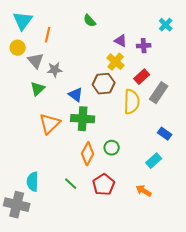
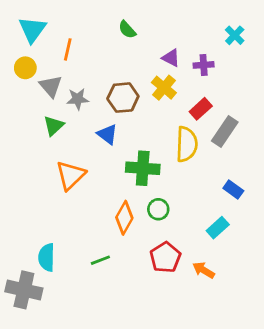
brown hexagon: (104, 84) -> (123, 98), moved
green cross: (83, 119) -> (143, 168), moved
green line: (71, 184) -> (100, 260), turned -64
red pentagon: (104, 185) -> (165, 257), moved

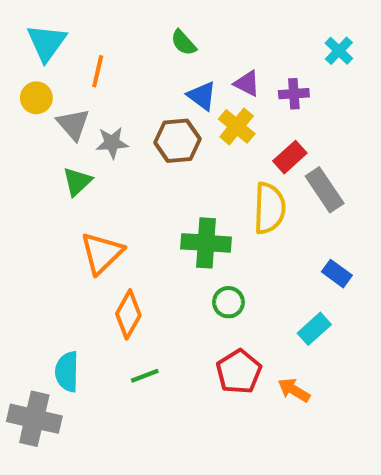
gray rectangle: (225, 131) -> (325, 190), turned -68
blue triangle: (107, 134) -> (202, 96), moved
orange diamond: (124, 218) -> (128, 314), moved

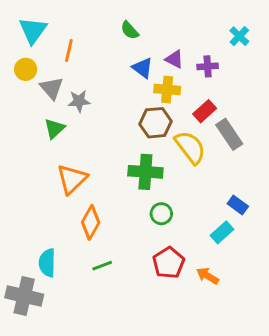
yellow cross: (237, 126) -> (167, 90), turned -35
brown hexagon: (177, 141) -> (156, 123), moved
yellow semicircle: (269, 208) -> (190, 147), turned -39
blue rectangle: (337, 274) -> (238, 205), moved

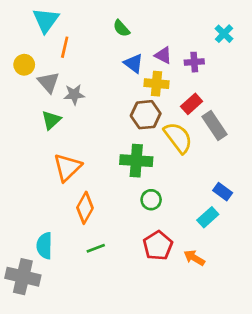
cyan triangle: (33, 30) -> (46, 20), moved

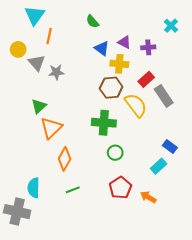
green triangle: (51, 120) -> (39, 106), moved

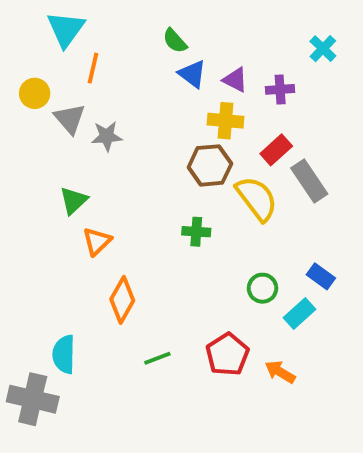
blue triangle: (102, 48) -> (192, 74), moved
green cross: (104, 123) -> (196, 232), size x0.6
orange triangle: (51, 128) -> (97, 241), size x0.7
green circle: (115, 153) -> (263, 288), moved
green line: (73, 190) -> (157, 358), moved

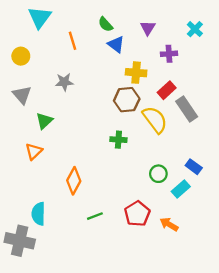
orange line: (93, 68) -> (73, 41), moved, turned -30
purple triangle: (235, 80) -> (148, 28), moved, turned 35
gray triangle: (70, 119) -> (22, 95), moved
orange triangle: (97, 241) -> (34, 151), moved

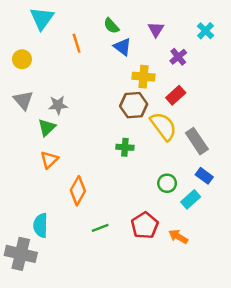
purple cross: (169, 54) -> (178, 57), turned -35
gray star: (64, 82) -> (58, 105), moved
gray rectangle: (187, 109) -> (197, 141), moved
orange triangle: (34, 151) -> (49, 160), moved

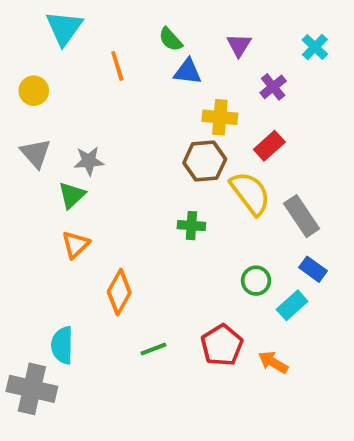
blue triangle: (122, 47) -> (188, 72), turned -30

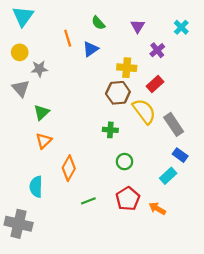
cyan triangle: (64, 28) -> (23, 16), moved
blue triangle: (188, 72) -> (91, 49), moved, turned -42
gray star: (89, 161) -> (39, 69), moved
green circle: (256, 281) -> (124, 162), moved
cyan semicircle: (62, 345) -> (36, 187), moved

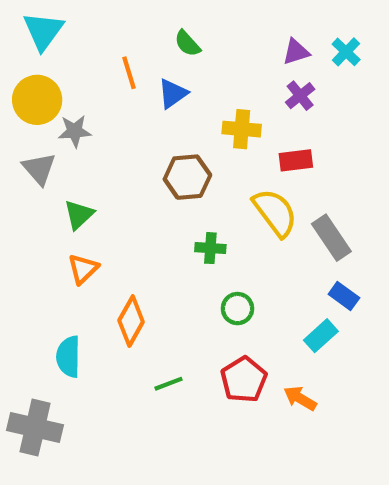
purple triangle: (138, 26) -> (296, 52), moved, turned 40
yellow circle: (20, 52) -> (37, 100), size x1.5
red rectangle: (155, 84) -> (296, 160), turned 35
brown hexagon: (118, 93) -> (187, 177), moved

